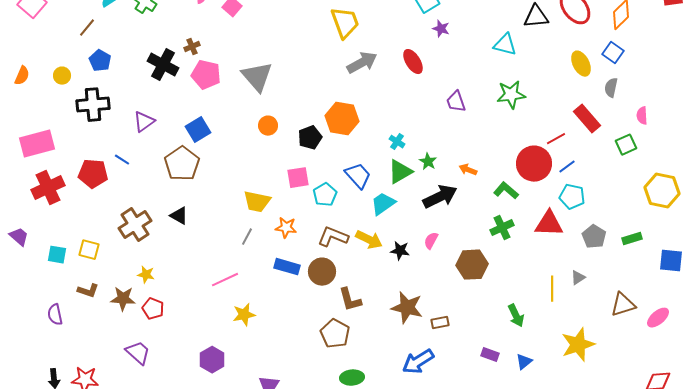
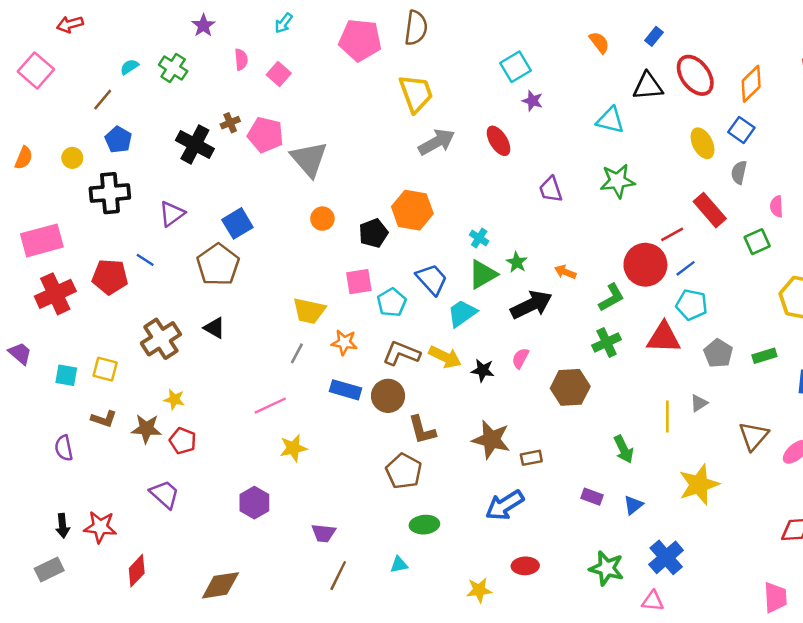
pink pentagon: (206, 75) -> (265, 135), moved
green L-shape: (506, 191) -> (611, 297), turned 110
brown triangle: (623, 305) -> (754, 436), turned -32

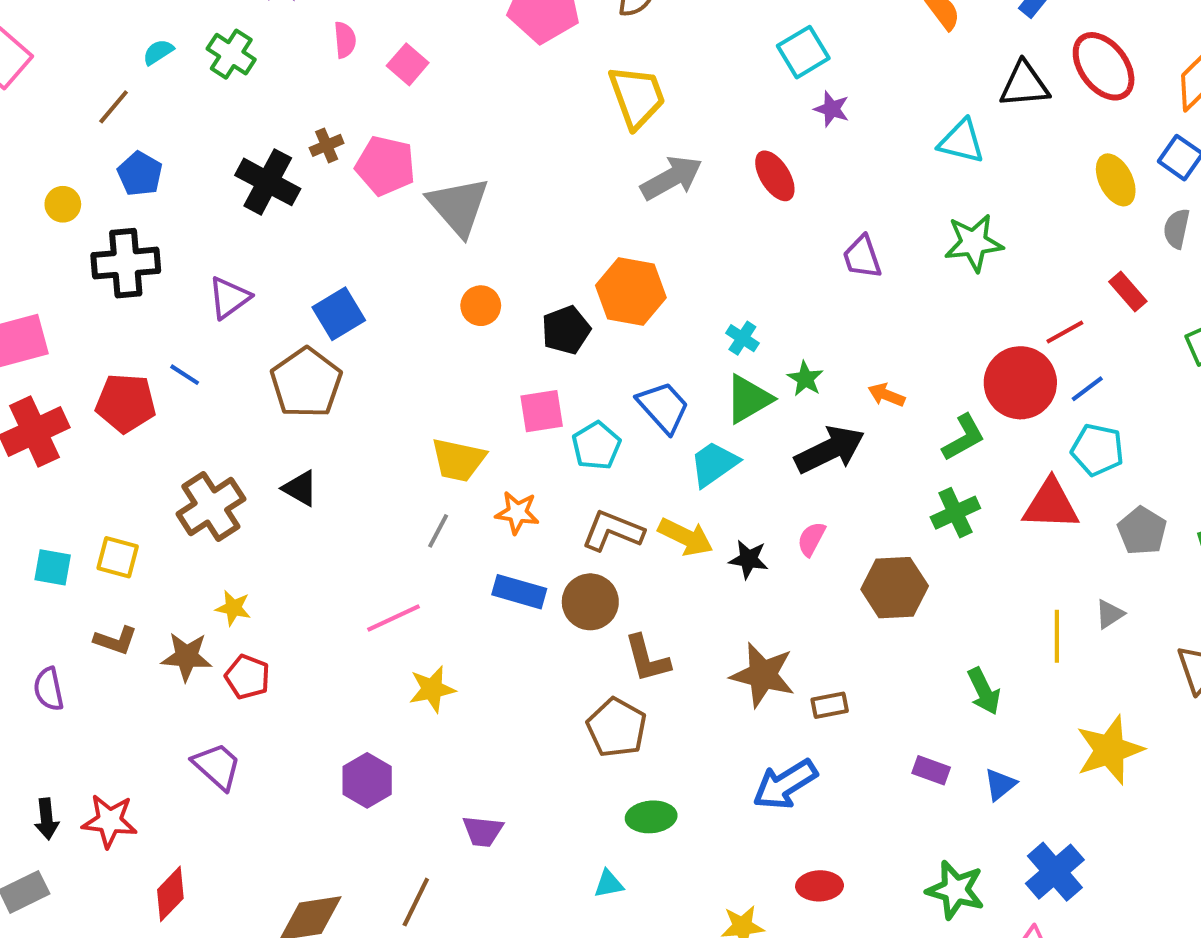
red rectangle: (710, 210) -> (1128, 291), size x0.7
brown line: (338, 576) -> (416, 902), moved

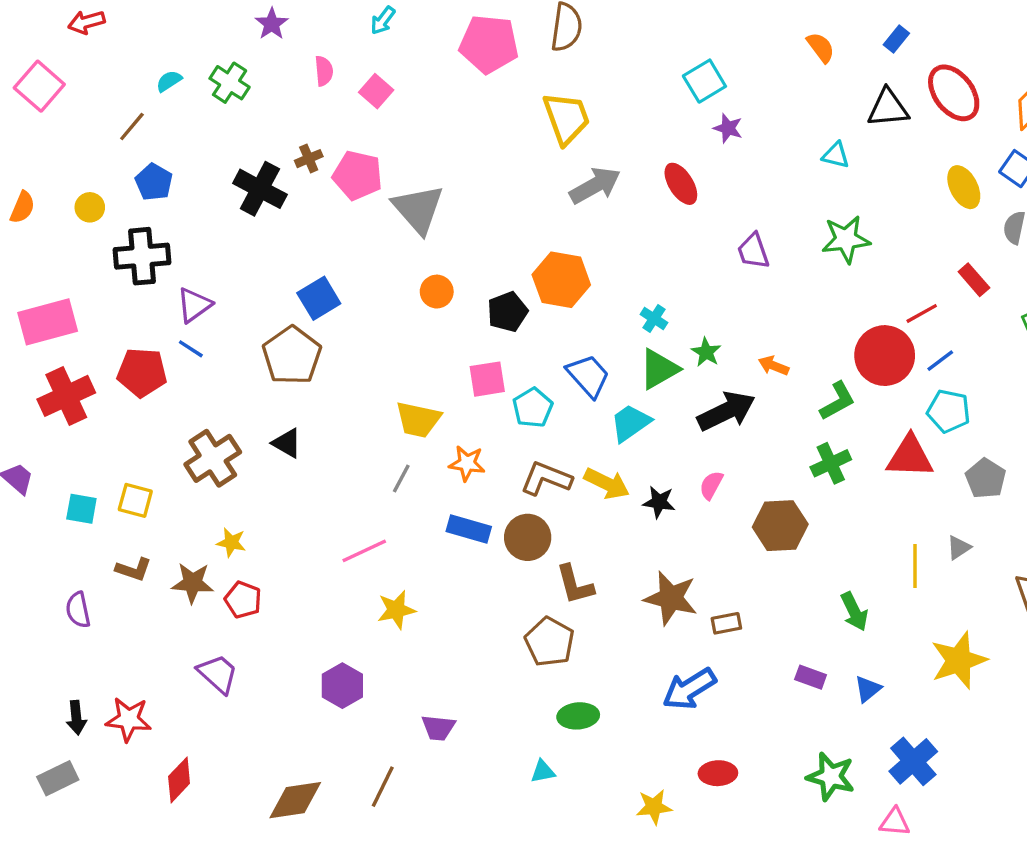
cyan triangle: (962, 141) -> (836, 155), size x0.7
purple triangle: (229, 298) -> (194, 305), moved

